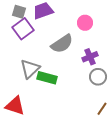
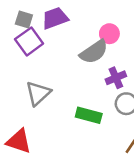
gray semicircle: (62, 44) -> (94, 52), moved
green rectangle: (47, 78) -> (89, 115), moved

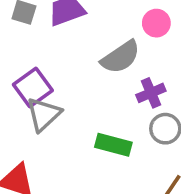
pink circle: (109, 34) -> (156, 23), moved
purple square: (29, 41) -> (33, 87), moved

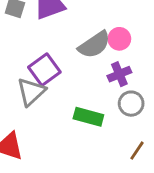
pink circle: (156, 23) -> (119, 39), moved
purple square: (33, 87) -> (44, 70), moved

